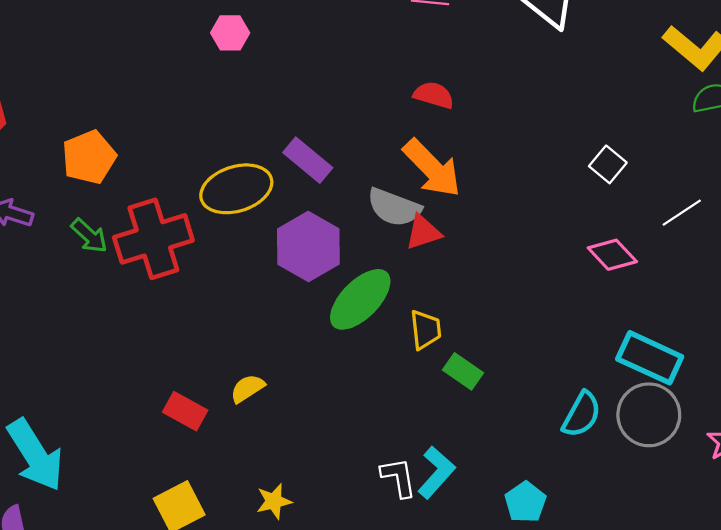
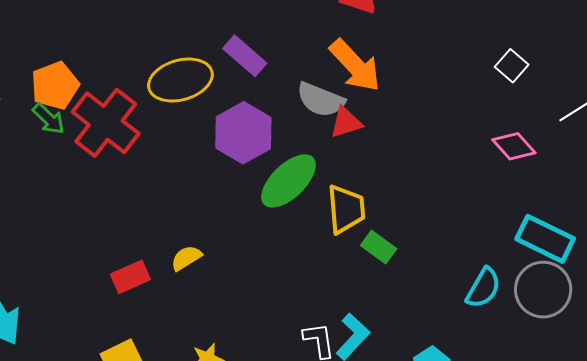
orange pentagon: (89, 157) -> (55, 86), moved
red cross: (153, 239) -> (106, 123), turned -36
yellow trapezoid: (425, 330) -> (346, 209), size x1.4
red rectangle: (185, 411) -> (130, 277), turned -54

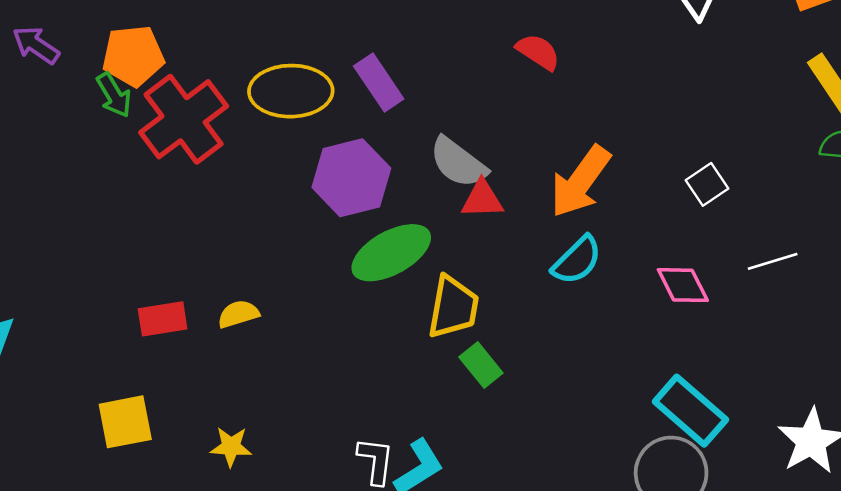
orange arrow: (355, 66) -> (580, 182), moved, turned 64
cyan semicircle: (483, 288) -> (577, 260), moved

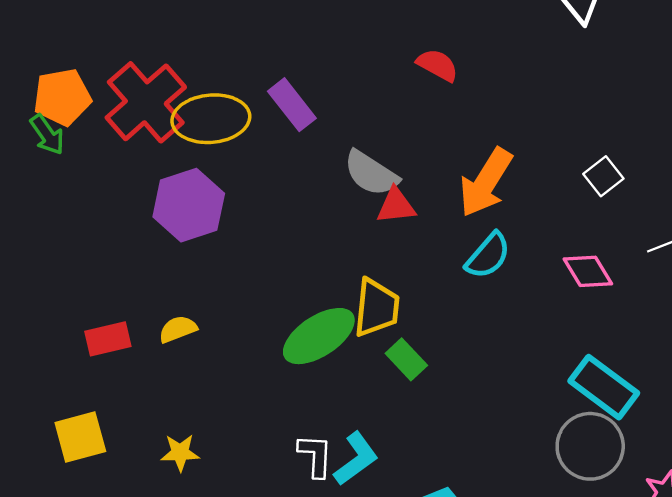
red cross: (184, 119) -> (146, 102), moved
purple hexagon: (351, 178) -> (189, 205), moved
green ellipse: (391, 253) -> (319, 336), moved

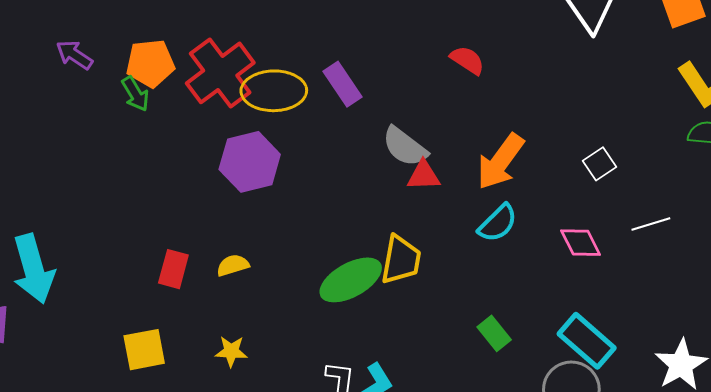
red rectangle: (108, 339) -> (173, 269), turned -66
green rectangle: (406, 359) -> (494, 333), moved
yellow star: (180, 453) -> (231, 351), moved

